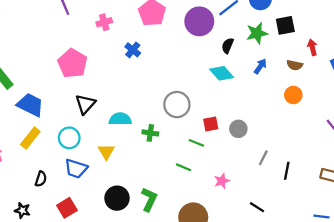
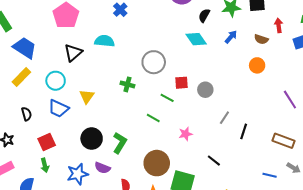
cyan semicircle: (120, 119) -> (105, 41), moved
black semicircle: (41, 179) -> (26, 114), turned -40

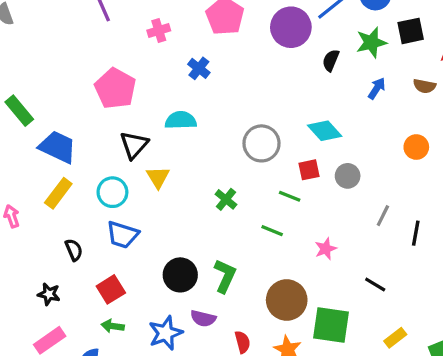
cyan diamond: (196, 39) -> (325, 131), moved
orange circle: (257, 65) -> (416, 147), moved
green cross: (127, 84) -> (226, 199), moved, turned 32
yellow triangle: (87, 96) -> (158, 177), moved
green arrow: (45, 165) -> (113, 326), turned 120

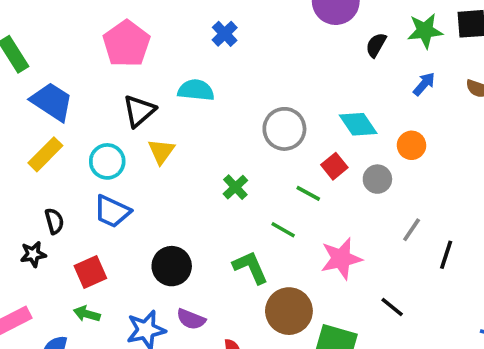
orange circle: (416, 147) -> (411, 145), moved
red square: (309, 170) -> (334, 166), turned -35
pink star: (326, 249) -> (341, 259), size x1.6
green L-shape: (225, 276) -> (251, 267), moved, turned -56
black star: (49, 294) -> (33, 254), moved, turned -30

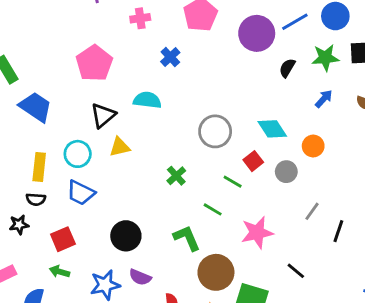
yellow triangle: (161, 151) -> (120, 147), turned 40
yellow rectangle: (45, 154) -> (39, 167), moved, turned -40
black semicircle: (54, 221) -> (36, 199), turned 108

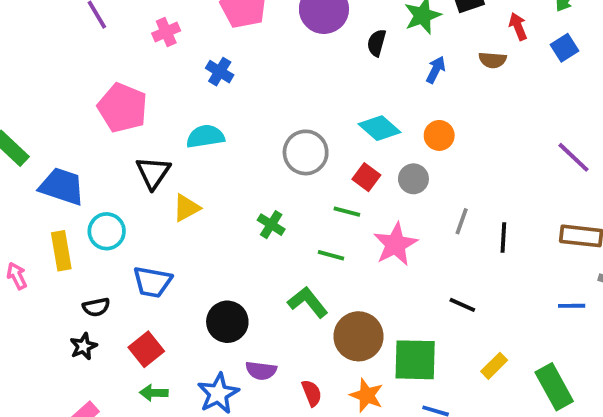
cyan circle: (78, 154) -> (107, 231), moved
yellow rectangle: (39, 167) -> (61, 251), moved
pink star: (257, 233) -> (395, 244), moved

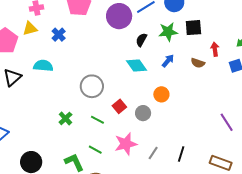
cyan diamond: (379, 128) -> (136, 65), moved
yellow triangle: (186, 208) -> (30, 29), moved
green line: (347, 212) -> (97, 120), moved
gray line: (462, 221) -> (153, 153), moved
green line: (331, 255) -> (95, 150), moved

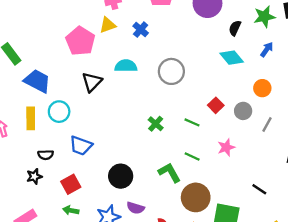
gray circle: (92, 86) -> (171, 71), moved
pink star: (126, 144) -> (226, 147), size x0.7
gray line: (153, 153) -> (267, 124), moved

